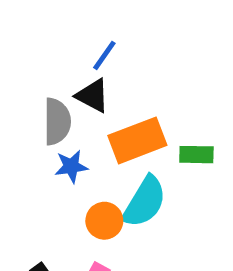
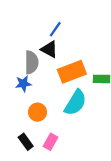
blue star: (71, 166) -> (23, 84), moved
orange circle: (104, 221) -> (37, 112), moved

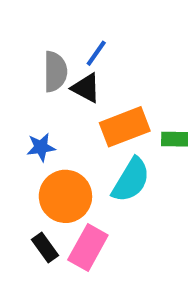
gray semicircle: (32, 62) -> (55, 72), moved
orange circle: (37, 112) -> (65, 196), size x1.6
pink rectangle: (51, 142) -> (88, 247), size x1.5

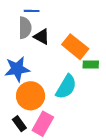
blue line: (96, 53) -> (32, 11), moved, turned 56
orange rectangle: (125, 127) -> (75, 47), moved, turned 60
blue star: (41, 147) -> (17, 69), size x1.6

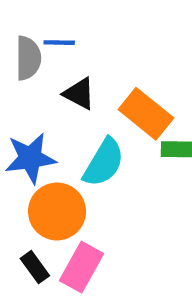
gray semicircle: (25, 28) -> (28, 58), moved
cyan semicircle: (66, 87) -> (104, 163), moved

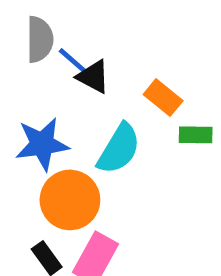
blue line: (59, 43) -> (72, 60), moved, turned 40
orange rectangle: (146, 114) -> (163, 98), size x0.7

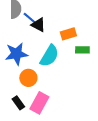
orange rectangle: (163, 98) -> (68, 34), turned -56
orange circle: (70, 200) -> (28, 78), size x0.7

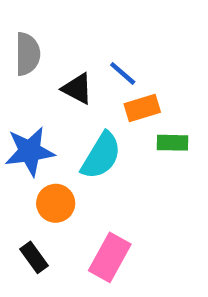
blue line: (29, 18) -> (123, 73), moved
pink rectangle: (39, 103) -> (110, 257), moved

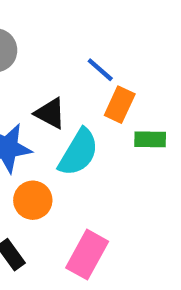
black triangle: (77, 89) -> (50, 113), moved
orange rectangle: (142, 108) -> (120, 105), turned -48

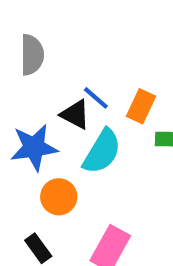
blue line: (100, 70) -> (96, 98), moved

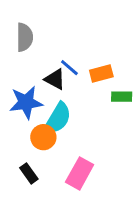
orange rectangle: (141, 106) -> (101, 73), turned 50
cyan semicircle: (102, 152) -> (58, 118), moved

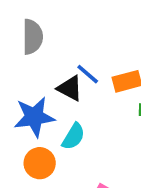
cyan semicircle: (58, 118) -> (73, 136), size x0.7
orange circle: (43, 137) -> (40, 163), moved

